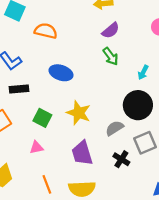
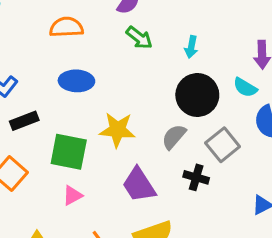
orange semicircle: (46, 31) -> (66, 27), moved
green square: (42, 118) -> (69, 152), size x1.4

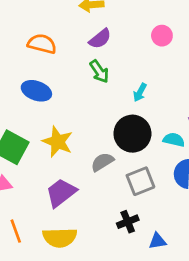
cyan semicircle: (245, 87) -> (174, 140), turned 145
black cross: (196, 177) -> (128, 222), moved, turned 35
purple trapezoid: (139, 185) -> (61, 193), turned 68

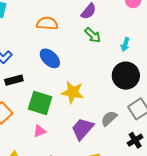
blue ellipse: (36, 91) -> (50, 58), turned 35
gray semicircle: (102, 162) -> (109, 118), moved

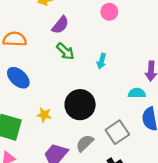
black circle: (126, 76) -> (80, 105), moved
yellow star: (73, 92) -> (44, 115), size x0.6

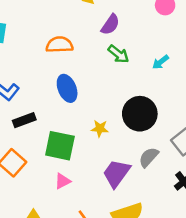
cyan arrow: (102, 61) -> (161, 62), turned 40
blue ellipse: (18, 78) -> (67, 88), turned 30

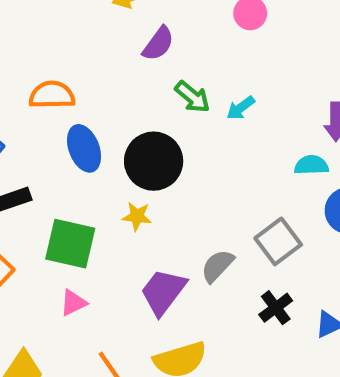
orange semicircle: (59, 45) -> (52, 95), moved
green arrow: (118, 54) -> (192, 97), moved
black circle: (140, 114) -> (154, 161), moved

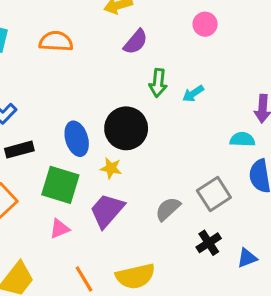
orange semicircle: (52, 95) -> (56, 41), moved
green arrow: (192, 97) -> (158, 83), turned 52
blue ellipse: (84, 148) -> (77, 139), moved
purple trapezoid: (163, 292) -> (107, 211), moved

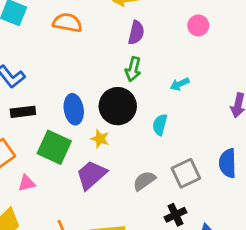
purple semicircle: (136, 42) -> (136, 33), turned -35
green arrow: (158, 83) -> (133, 69), moved
cyan semicircle: (242, 139) -> (160, 125), moved, turned -85
pink triangle: (59, 229) -> (27, 183), moved

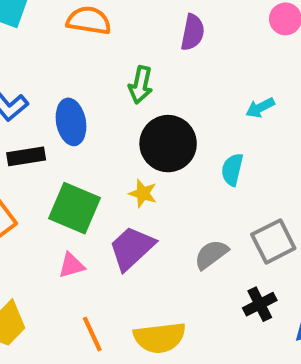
green arrow: (133, 69) -> (141, 85), moved
blue ellipse: (74, 109) -> (71, 122), moved
pink triangle: (27, 183) -> (71, 265), moved

